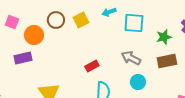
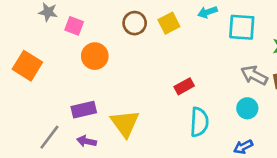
orange circle: (34, 35) -> (95, 56), moved
purple rectangle: (23, 58) -> (84, 110), moved
gray arrow: (131, 58) -> (254, 75), moved

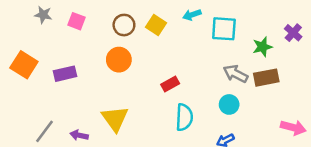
yellow square: (169, 23) -> (156, 25), turned -30
pink square: (74, 26) -> (77, 21), moved
orange circle: (95, 56) -> (119, 60), moved
purple rectangle: (84, 110) -> (65, 74), moved

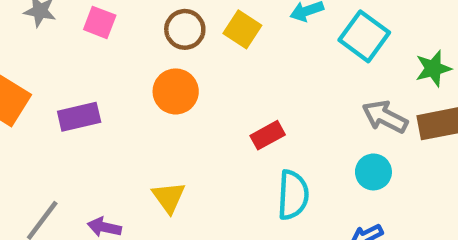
cyan square: (224, 29) -> (364, 36), turned 32
yellow triangle: (115, 119) -> (169, 197), size x0.7

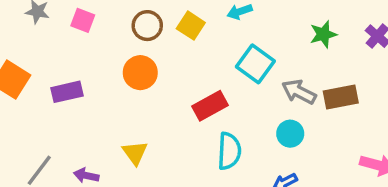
cyan square: (364, 36) -> (255, 64), moved
green star: (433, 68) -> (323, 34), moved
red rectangle: (268, 135) -> (210, 106), size x1.4

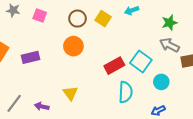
green star: (323, 34) -> (169, 23), moved
cyan square: (255, 64) -> (141, 61), moved
gray arrow: (299, 92) -> (169, 45), moved

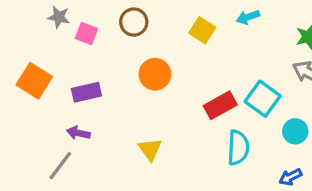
pink square: (40, 15) -> (86, 33), moved
brown circle: (78, 19) -> (134, 22), moved
purple arrow: (42, 106) -> (78, 133), moved

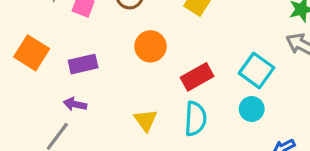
red rectangle: (220, 105) -> (197, 77), moved
cyan circle: (295, 131) -> (252, 109), moved
cyan semicircle: (238, 148) -> (195, 119), moved

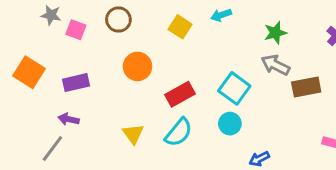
cyan semicircle: (195, 119) -> (179, 132), turned 36

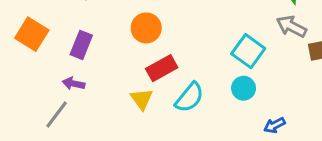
purple rectangle: (76, 83) -> (81, 45), turned -55
red rectangle: (180, 94) -> (162, 68), moved

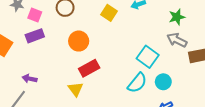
purple rectangle: (81, 45) -> (35, 36), moved, turned 48
cyan circle: (244, 88) -> (163, 82), moved
cyan semicircle: (189, 97) -> (137, 83), moved

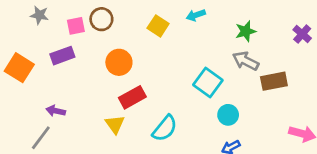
pink square: (35, 15) -> (76, 26), moved, turned -32
cyan semicircle: (137, 83) -> (165, 128), moved

